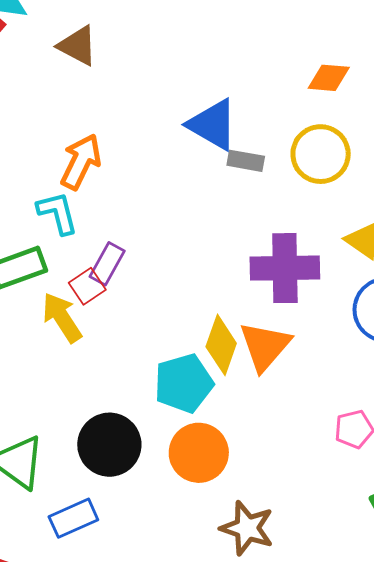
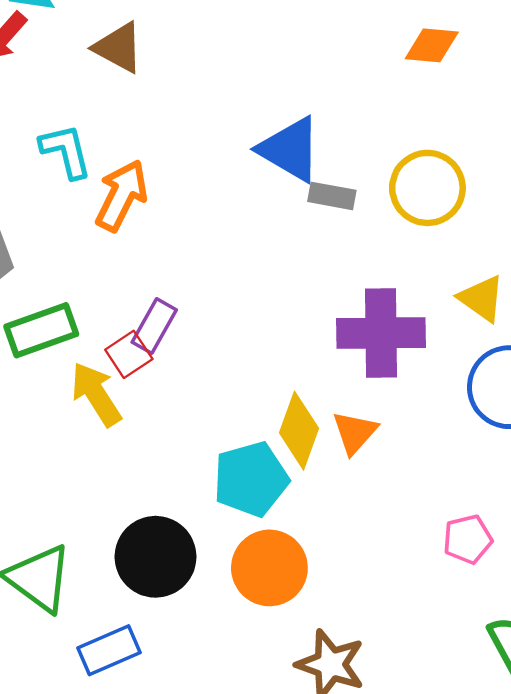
orange diamond: (329, 78) -> (432, 45), moved
cyan L-shape: (57, 213) -> (66, 151), moved
orange triangle: (265, 346) -> (355, 432), size x0.7

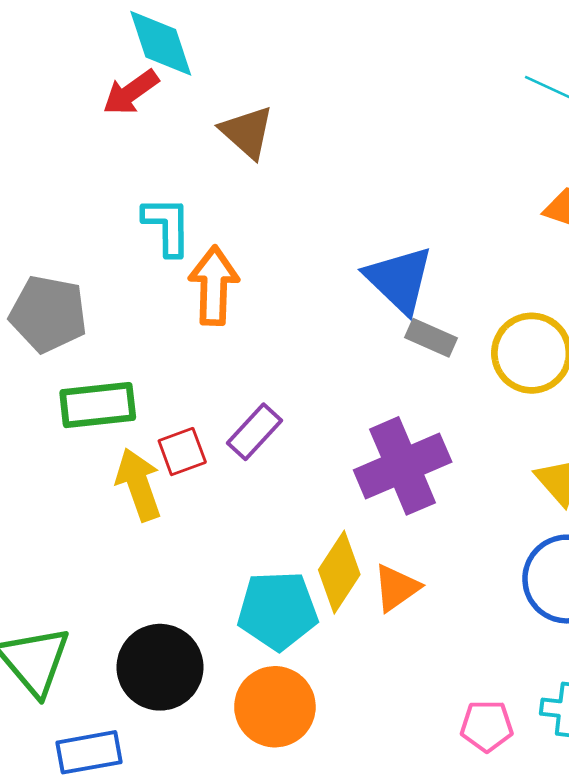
orange arrow: (122, 195) -> (214, 286), turned -38
purple rectangle: (154, 326) -> (255, 432), moved
purple cross: (381, 333) -> (403, 466), moved, turned -36

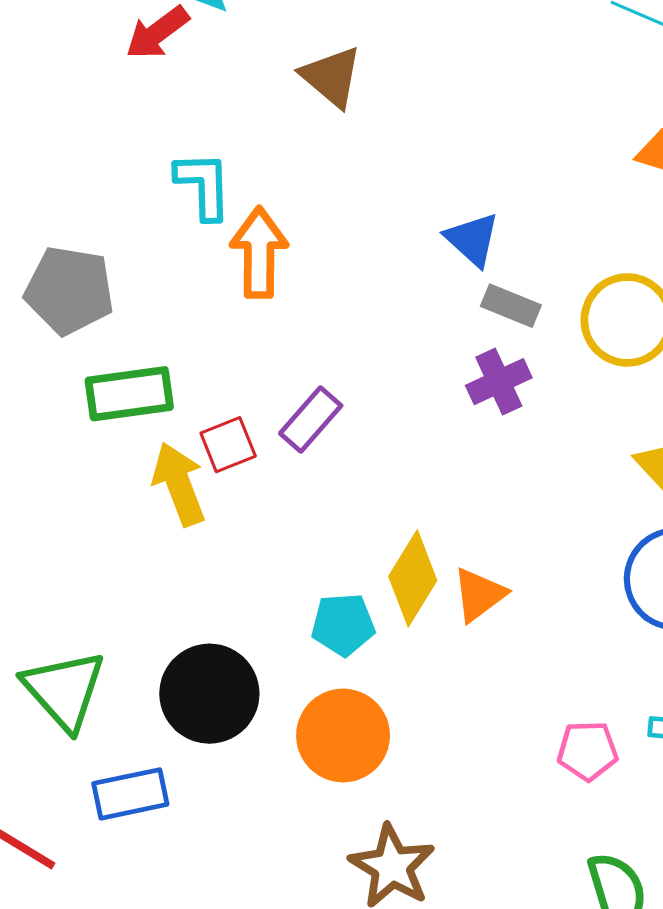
brown triangle: (247, 132) -> (331, 77), moved
blue triangle: (399, 279) -> (472, 239), size x0.7
purple cross: (403, 466) -> (499, 382), moved, size x0.6
cyan pentagon: (278, 610) -> (343, 624), size x0.7

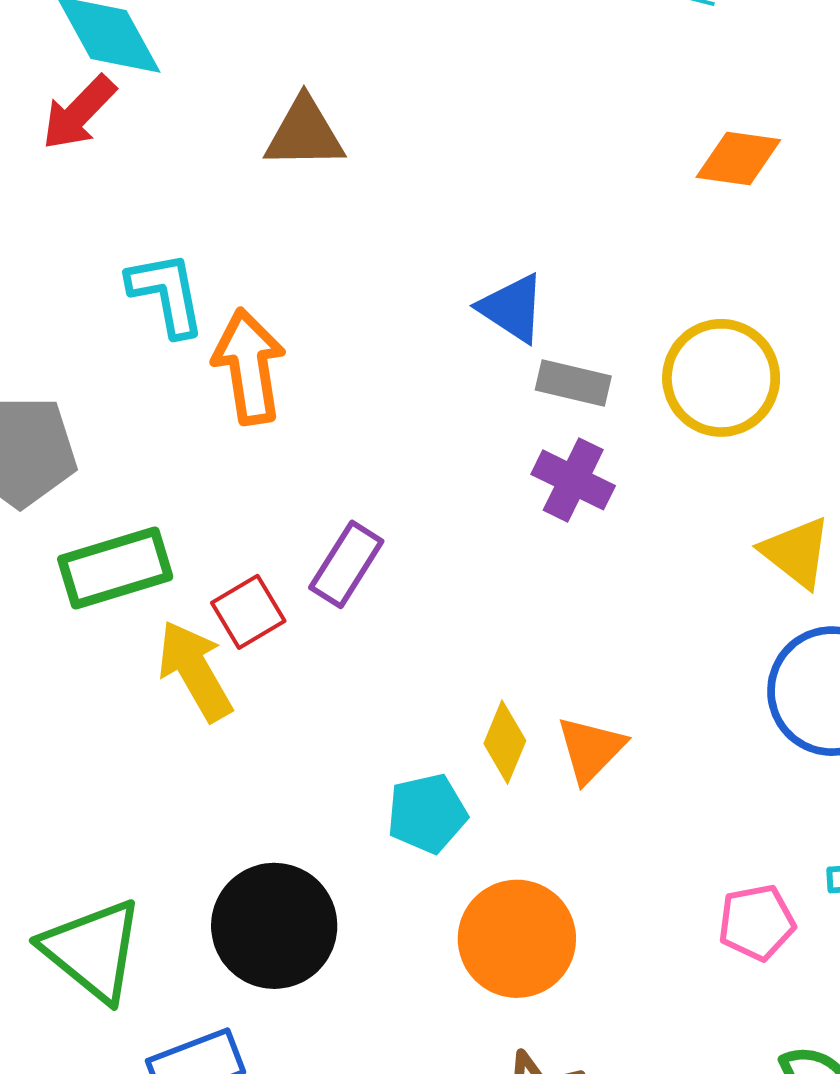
brown triangle: (331, 77) -> (305, 133), turned -32
purple cross: (499, 382) -> (573, 480), turned -30
yellow diamond: (413, 578) -> (505, 742), size x0.7
orange circle: (343, 735) -> (517, 939), moved

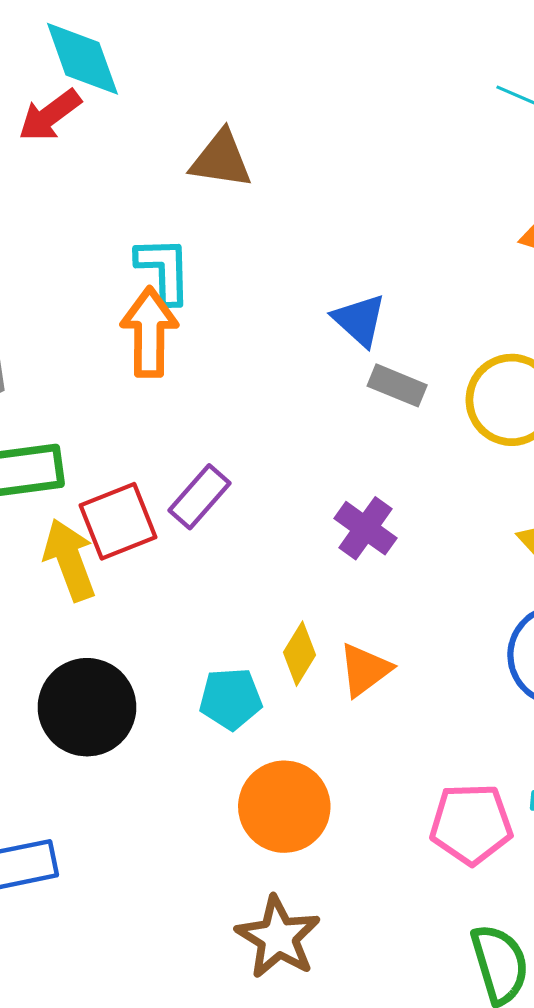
cyan L-shape: (166, 294) -> (164, 270), moved
purple cross: (573, 480) -> (365, 528), moved
red square: (248, 612) -> (118, 521), size x1.4
pink pentagon: (757, 922) -> (471, 824), size x1.4
black circle: (274, 926) -> (87, 707), moved

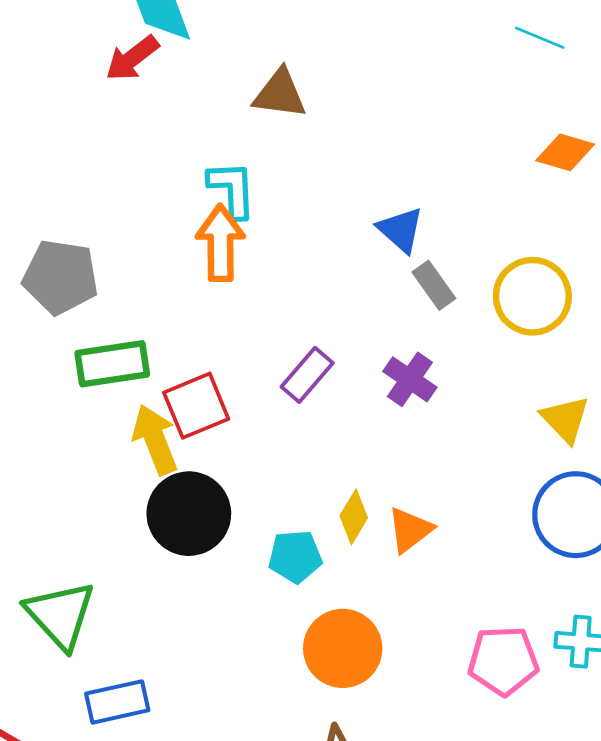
gray rectangle: (397, 385) -> (434, 285), turned 33
purple rectangle: (200, 497) -> (307, 375), moved
purple cross: (365, 528) -> (410, 379), moved
black circle: (87, 707) -> (189, 514), moved

